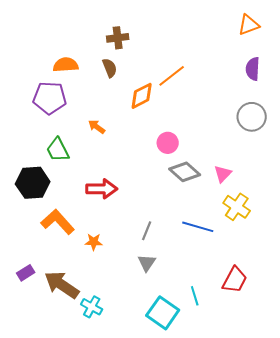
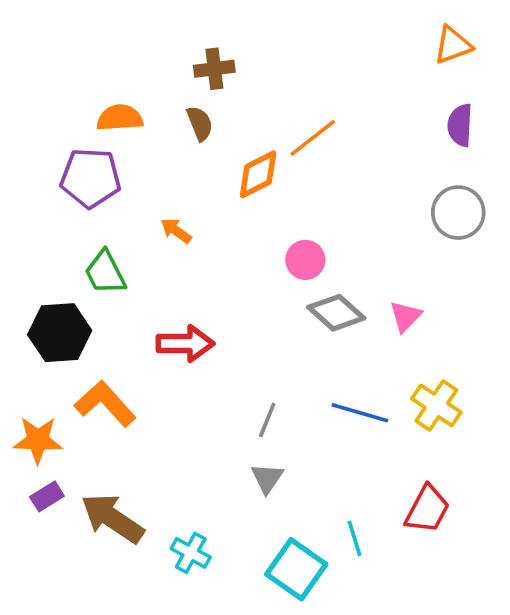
yellow cross: (237, 207) -> (436, 405), moved
orange star: (94, 242) -> (38, 440), moved, size x1.5
cyan cross: (92, 307) -> (191, 553), moved

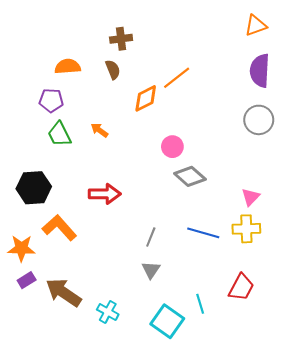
purple semicircle: (460, 125) -> (260, 71), size x1.4
purple pentagon: (91, 178) -> (51, 100), size x0.7
green trapezoid: (105, 273) -> (59, 134), moved
pink triangle: (405, 316) -> (250, 197), moved
yellow cross: (436, 405) -> (246, 229), turned -36

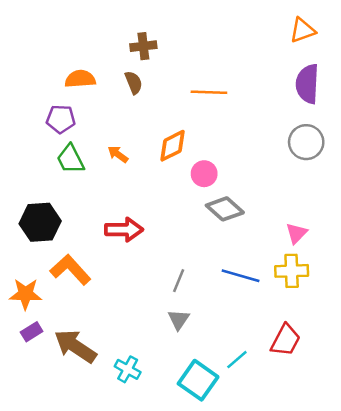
orange line: (177, 78) -> (209, 92), turned 40
orange diamond: (146, 98) -> (173, 146), moved
cyan line: (200, 304) -> (237, 360), turned 66

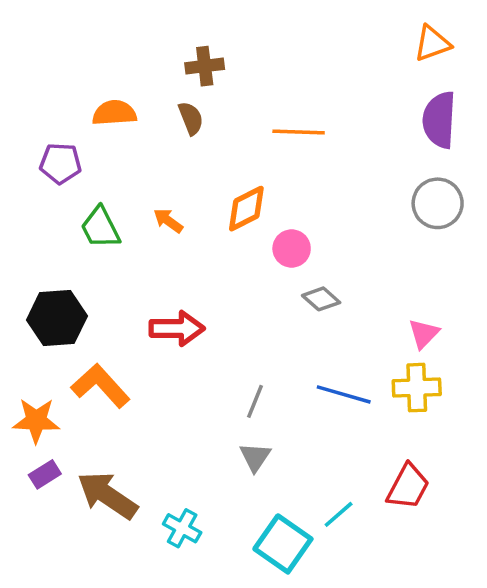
purple pentagon: (61, 119) -> (60, 163), moved
gray diamond: (225, 209) -> (321, 299), size x0.7

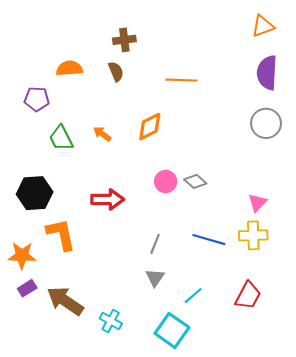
pink circle: (292, 249) -> (166, 181), moved
orange L-shape: (100, 386) -> (61, 234), turned 30
cyan line: (339, 514) -> (193, 296), moved

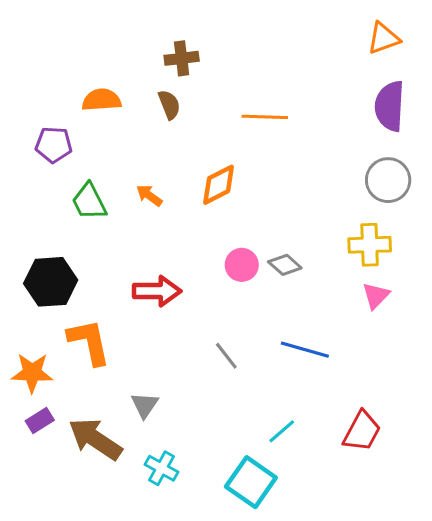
yellow cross: (253, 235) -> (370, 245), moved
gray line: (155, 244) -> (226, 356), turned -60
gray triangle: (155, 278) -> (145, 405), moved

